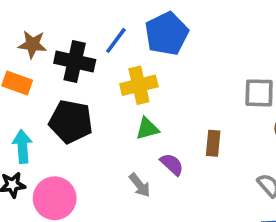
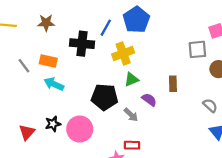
brown star: (32, 44) -> (46, 23), moved
black pentagon: (71, 122) -> (105, 97), moved
cyan arrow: (22, 146) -> (54, 84), moved, turned -54

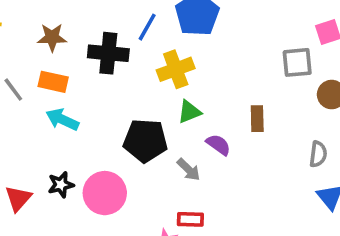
brown star: (46, 23) -> (52, 37), moved
gray semicircle: (210, 105) -> (318, 154), turned 56

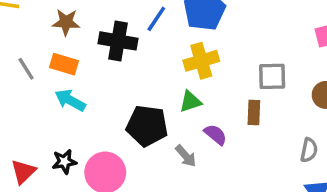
gray square: (297, 62) -> (272, 76), moved
yellow cross: (176, 69) -> (201, 61), moved

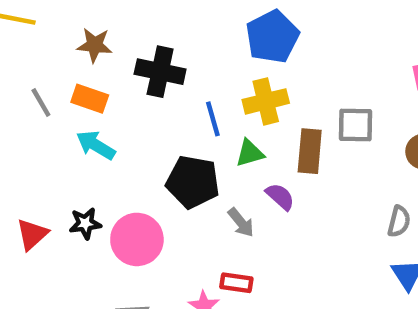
blue line: (156, 19) -> (213, 119), moved, turned -52
brown rectangle: (254, 113) -> (310, 151), moved, size x1.4

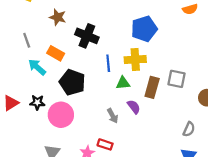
orange rectangle: (90, 99) -> (56, 53), moved
cyan arrow: (96, 145) -> (37, 67), moved
black pentagon: (193, 182) -> (72, 82), moved

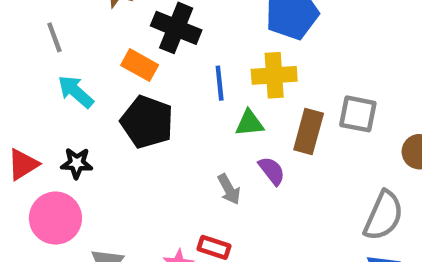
orange rectangle: (56, 53) -> (140, 65), moved
pink circle: (61, 115) -> (55, 218), moved
gray semicircle: (189, 129) -> (383, 216), size x1.6

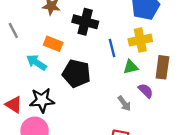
gray line: (54, 37) -> (13, 30), moved
orange rectangle: (140, 65) -> (53, 44), moved
black star: (77, 163) -> (42, 100), size x1.5
red triangle: (23, 164) -> (14, 105), turned -48

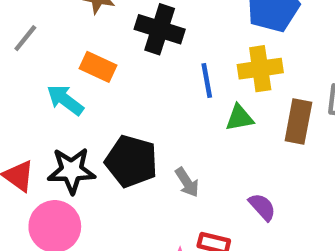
gray line: (13, 30) -> (25, 38), turned 63
black pentagon: (76, 73) -> (131, 161), moved
purple semicircle: (146, 91) -> (262, 207), moved
gray arrow: (124, 103) -> (187, 182), moved

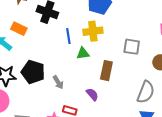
brown rectangle: (298, 122) -> (106, 71), moved

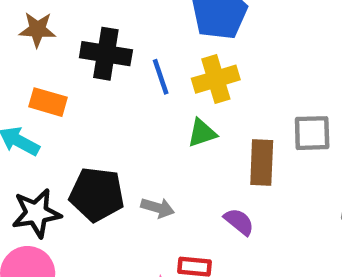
blue line: (68, 36) -> (161, 77), moved
gray square: (132, 47) -> (312, 133), moved
gray arrow: (58, 82) -> (158, 208), turned -32

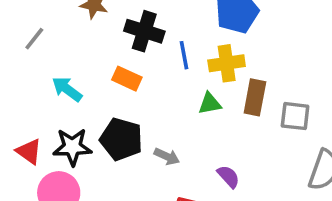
orange rectangle: (48, 102) -> (127, 79), moved
brown rectangle: (262, 162) -> (255, 97), moved

